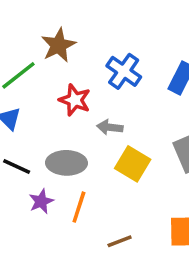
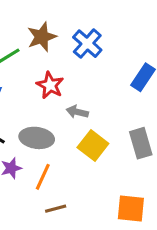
blue cross: (124, 71) -> (87, 44), moved
brown line: (120, 241) -> (56, 209), moved

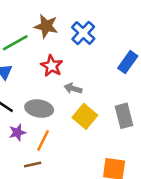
brown star: (42, 37) -> (46, 26), turned 30
brown line: (56, 209) -> (33, 164), moved

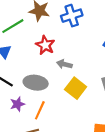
blue cross: (83, 33) -> (72, 16), turned 30

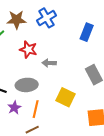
yellow square: (76, 88) -> (65, 97), moved

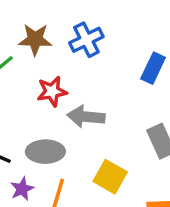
red star: (28, 49) -> (52, 91), turned -30
gray arrow: (49, 63) -> (86, 117), size x1.5

